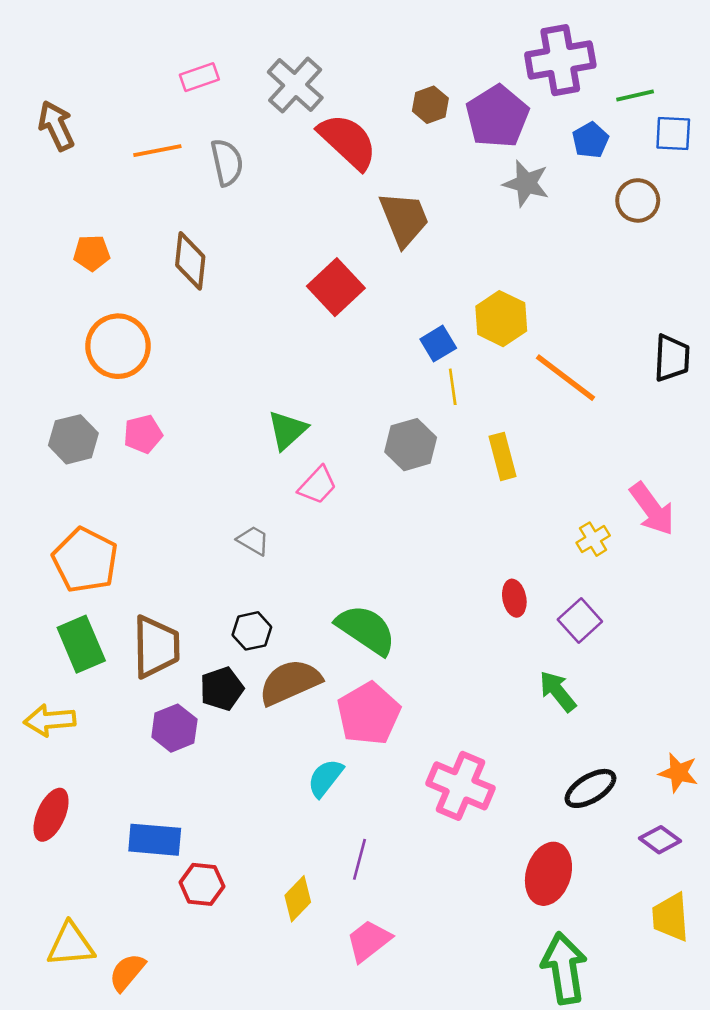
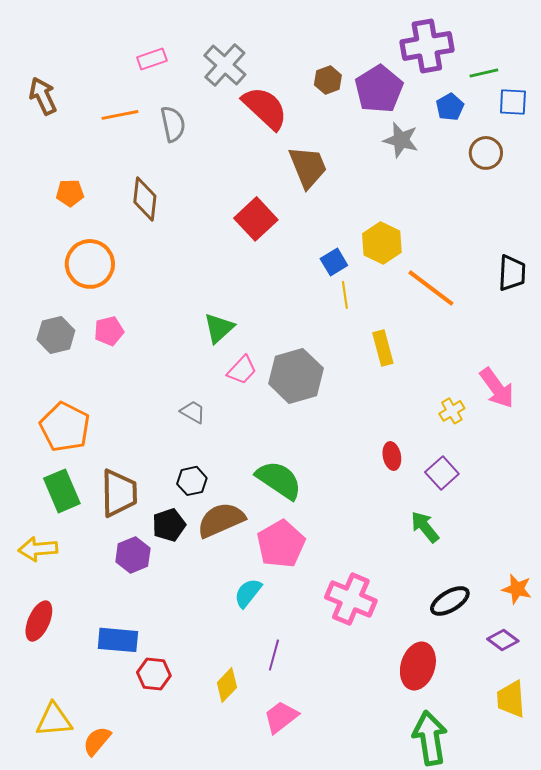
gray hexagon: (411, 445) -> (296, 376), moved, size x1.4

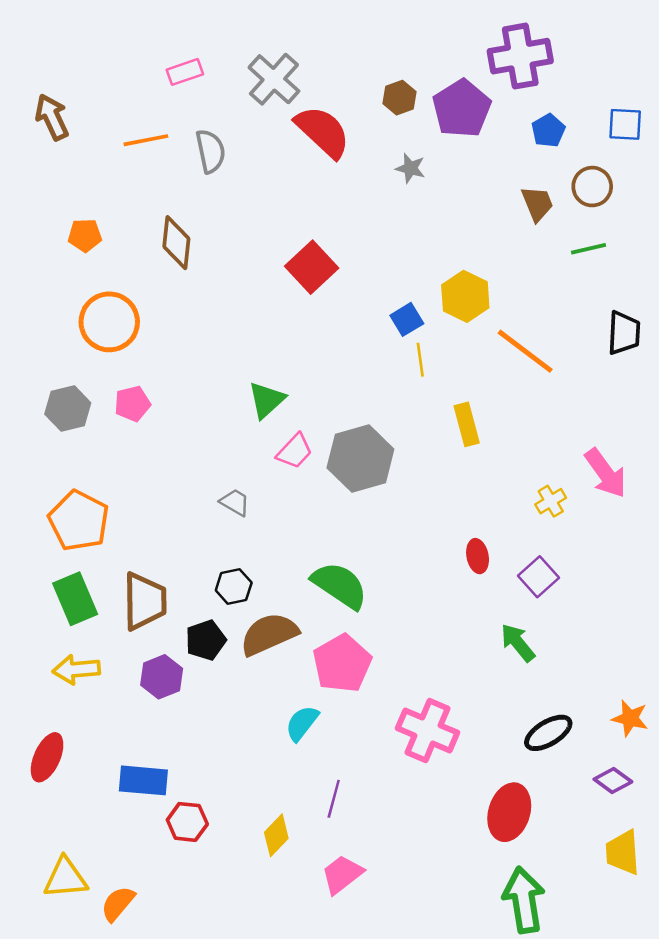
green line: (484, 73) -> (589, 249), moved
gray star: (401, 140) -> (410, 168), moved, size x0.7
brown trapezoid: (308, 167) -> (537, 204), moved, size x0.7
yellow arrow: (38, 549) -> (76, 669), moved

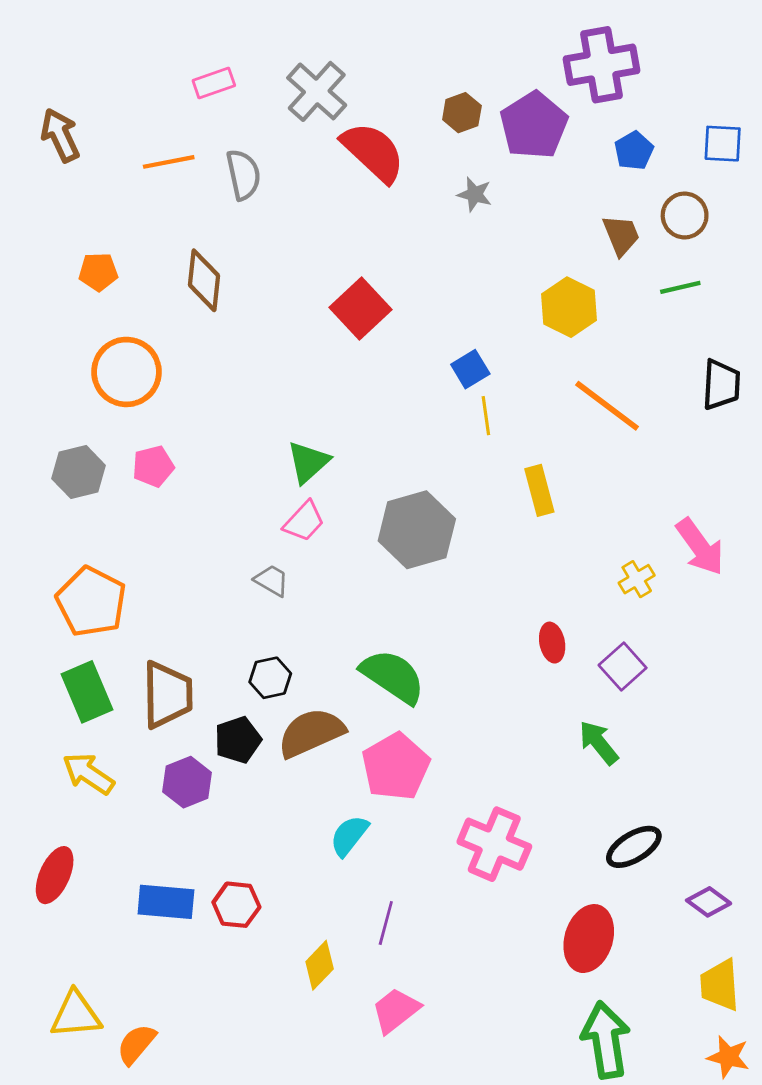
yellow hexagon: (465, 296) -> (569, 307), moved
pink trapezoid: (295, 451) -> (304, 521), moved
yellow arrow: (76, 669) -> (88, 774), turned 39
orange star: (630, 718) -> (728, 1057), moved
red hexagon: (187, 822) -> (236, 905), moved

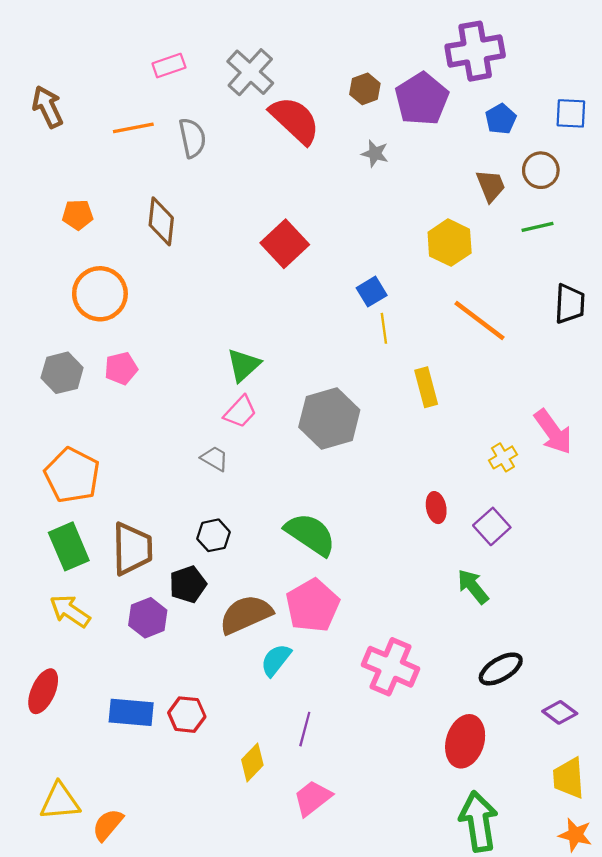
brown semicircle: (311, 733) -> (246, 614), moved

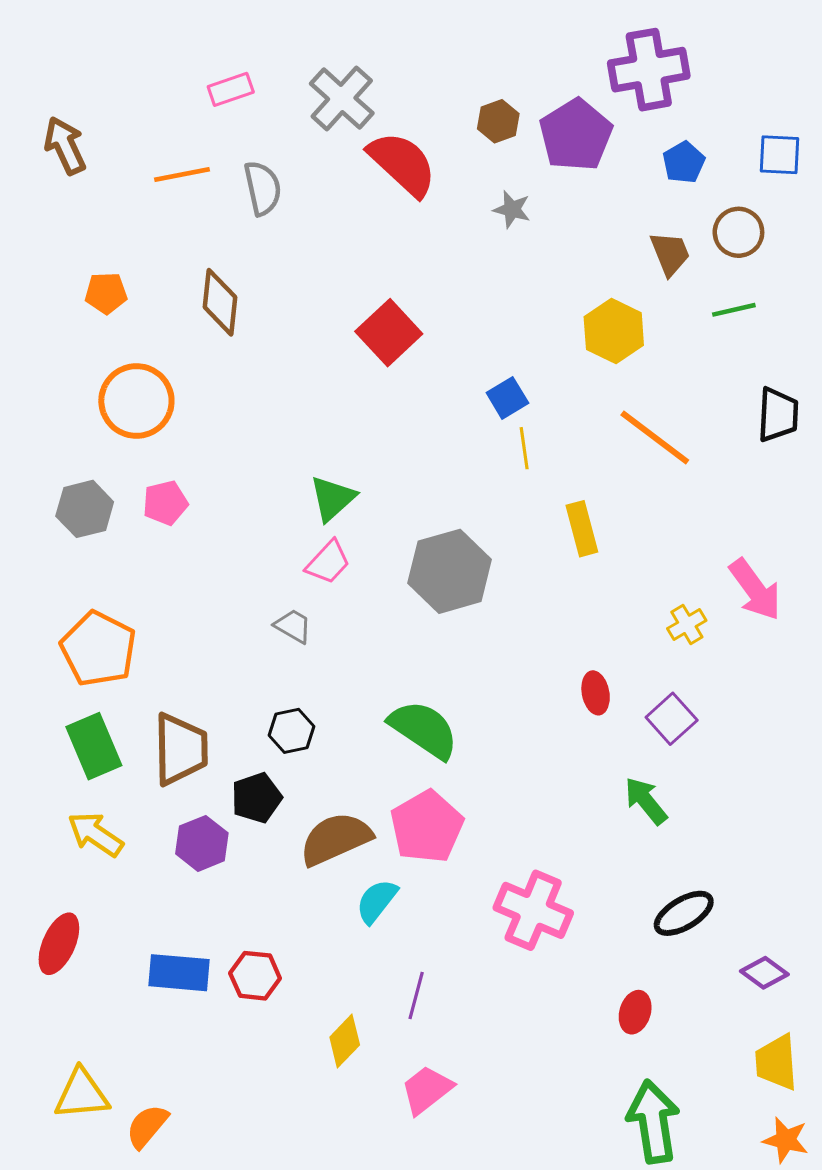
red ellipse: (465, 741) -> (635, 1012), size x0.6

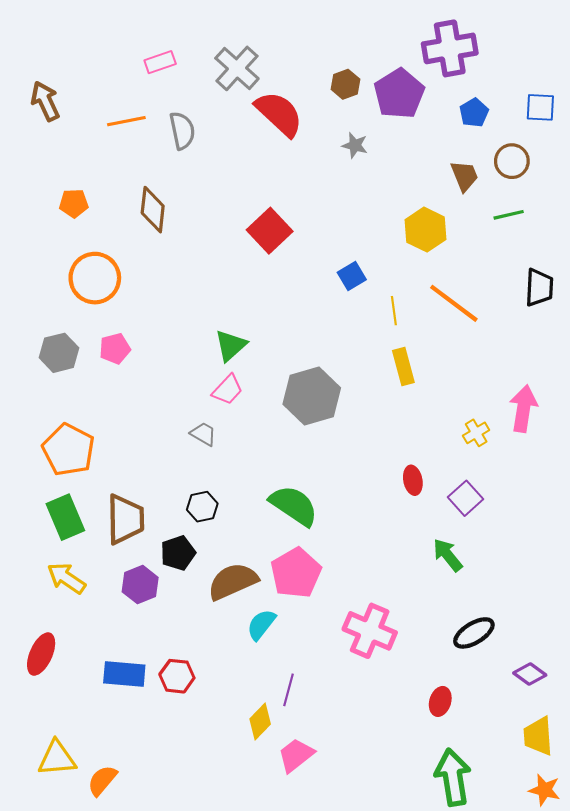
yellow line: (524, 448) -> (394, 311), moved
pink arrow: (755, 590) -> (523, 409), turned -135
yellow diamond: (345, 1041) -> (260, 721), moved

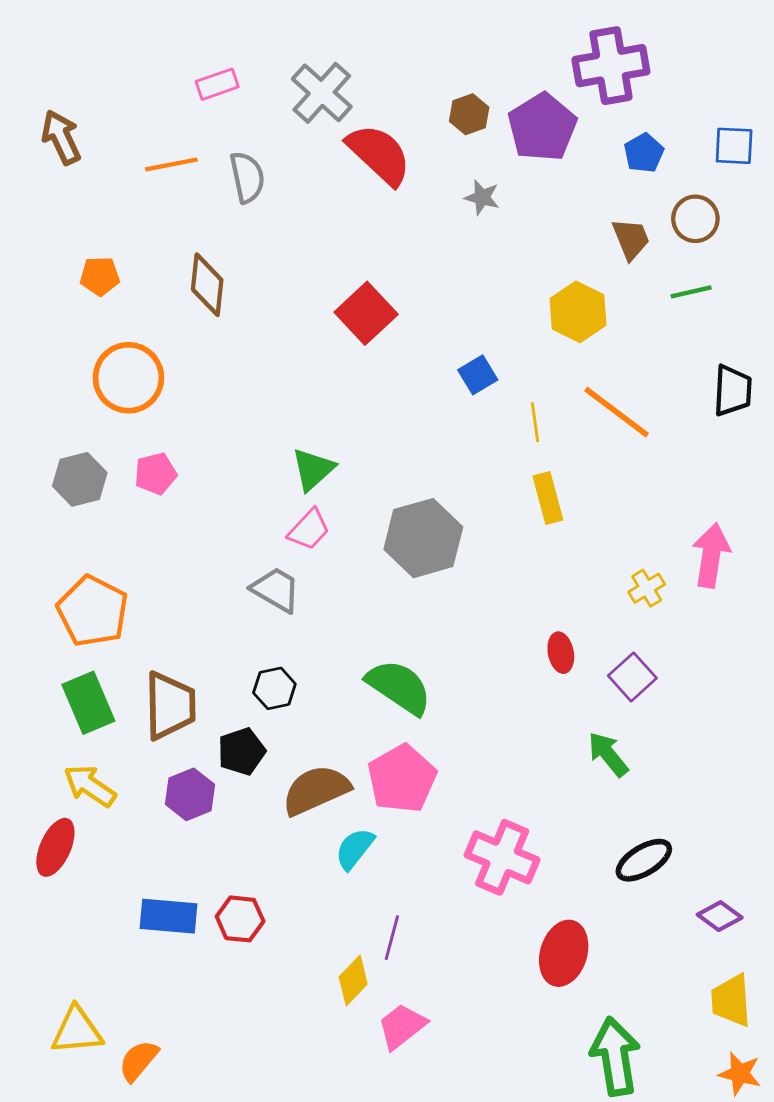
gray trapezoid: (203, 434) -> (276, 590), size x1.4
red ellipse: (41, 654) -> (55, 847), moved
red ellipse: (440, 701) -> (564, 953), moved, size x1.6

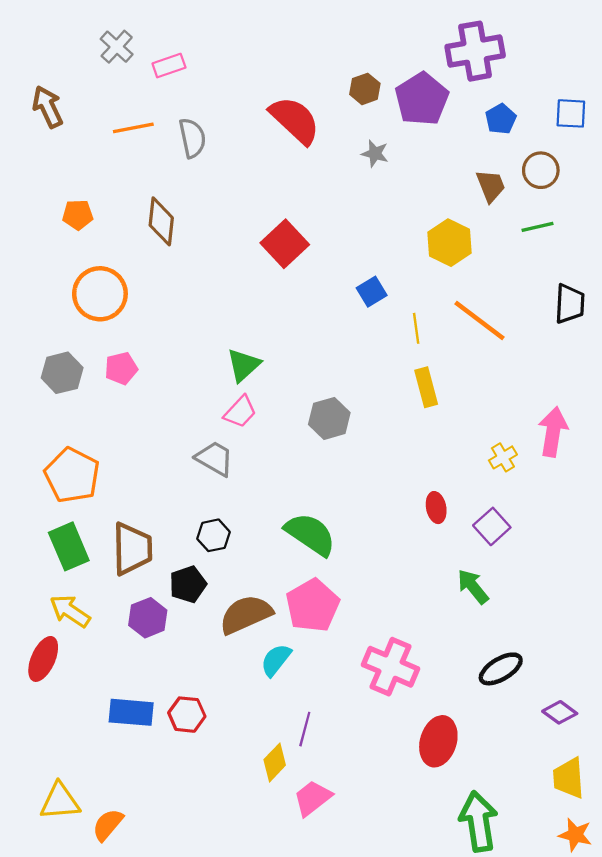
gray cross: (322, 93) -> (117, 47), moved, size x0.7
gray hexagon: (423, 538) -> (329, 418), size x0.7

